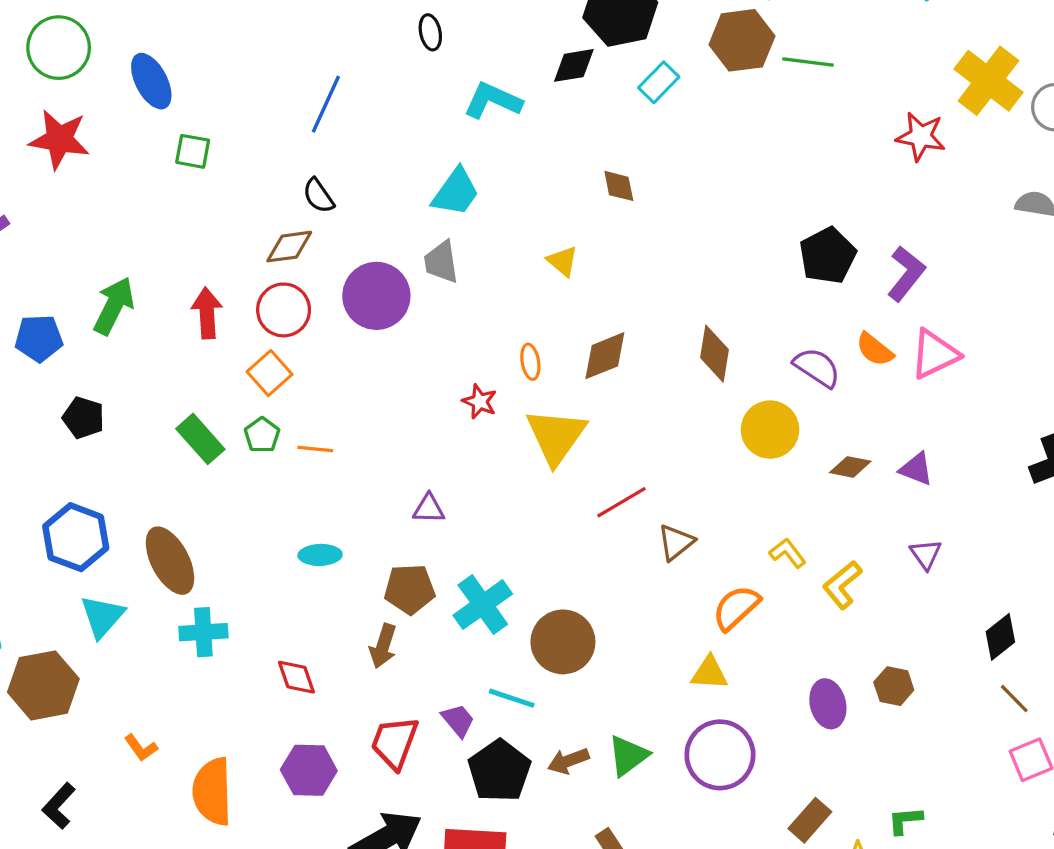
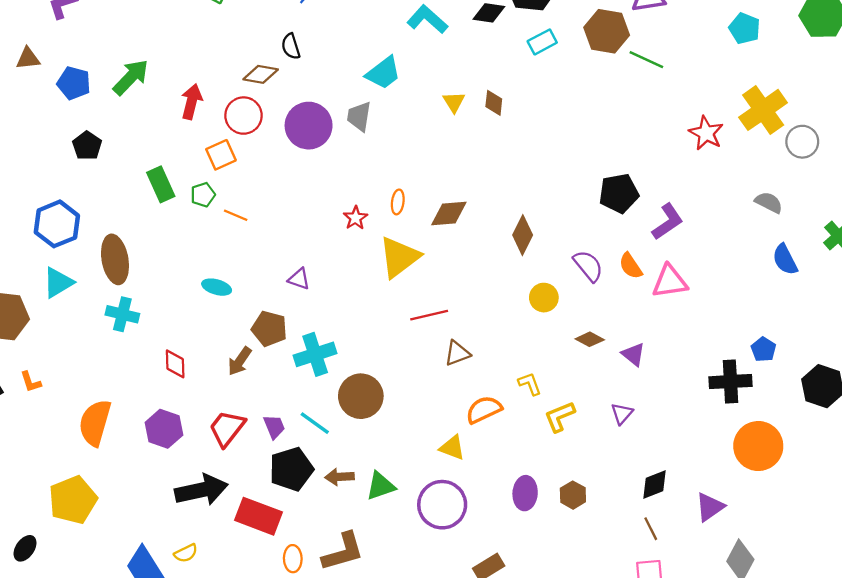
yellow triangle: (563, 261) -> (454, 102), moved
yellow circle: (770, 430) -> (544, 298), size x0.7
orange L-shape: (141, 748) -> (31, 382), moved

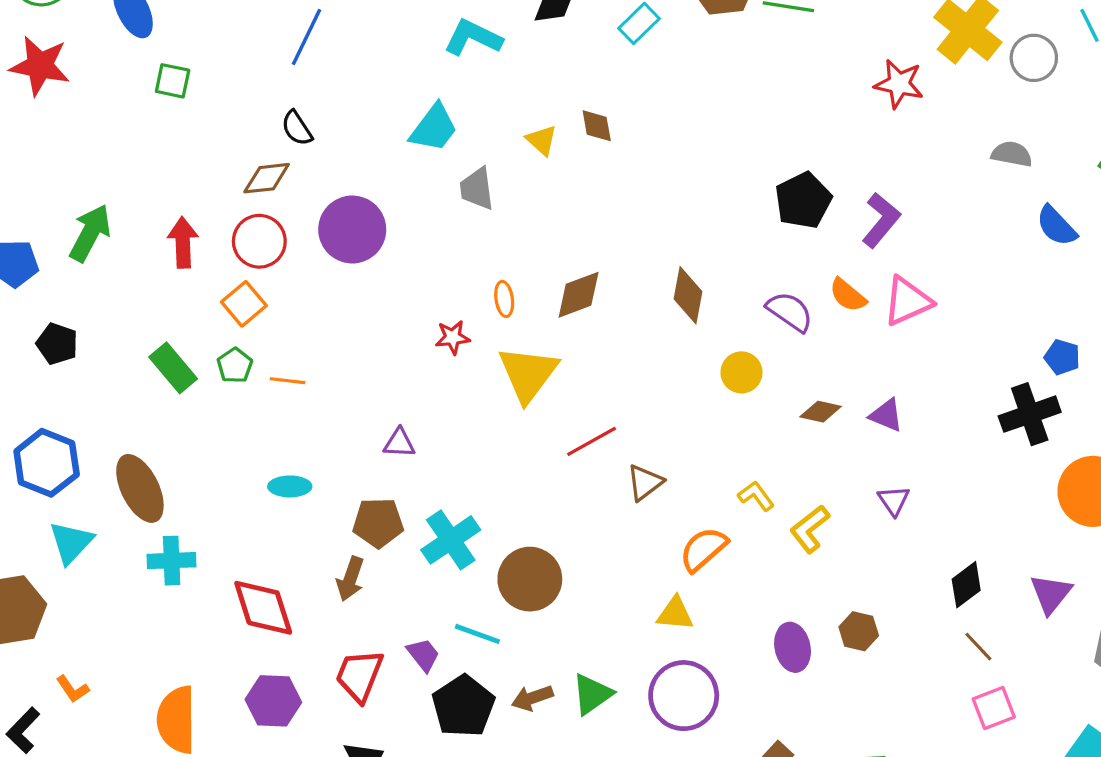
gray trapezoid: (359, 116) -> (477, 189), moved
red star: (355, 218) -> (453, 337), turned -30
red diamond: (175, 364) -> (263, 608), size x1.6

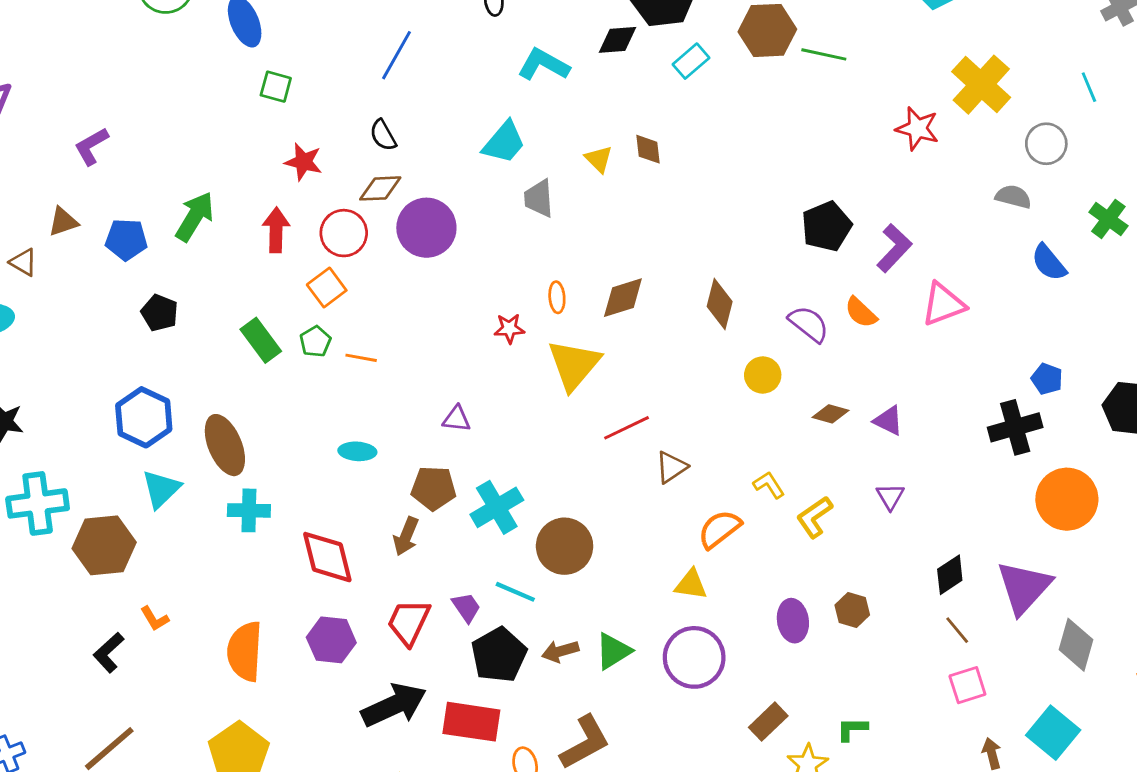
gray circle: (1034, 58) -> (1046, 144), moved
red star: (40, 66) -> (303, 162), moved, size x0.7
brown diamond: (267, 178) -> (380, 188), moved
pink triangle: (907, 301) -> (943, 304), moved
purple triangle: (1051, 594) -> (1024, 587), size x1.5

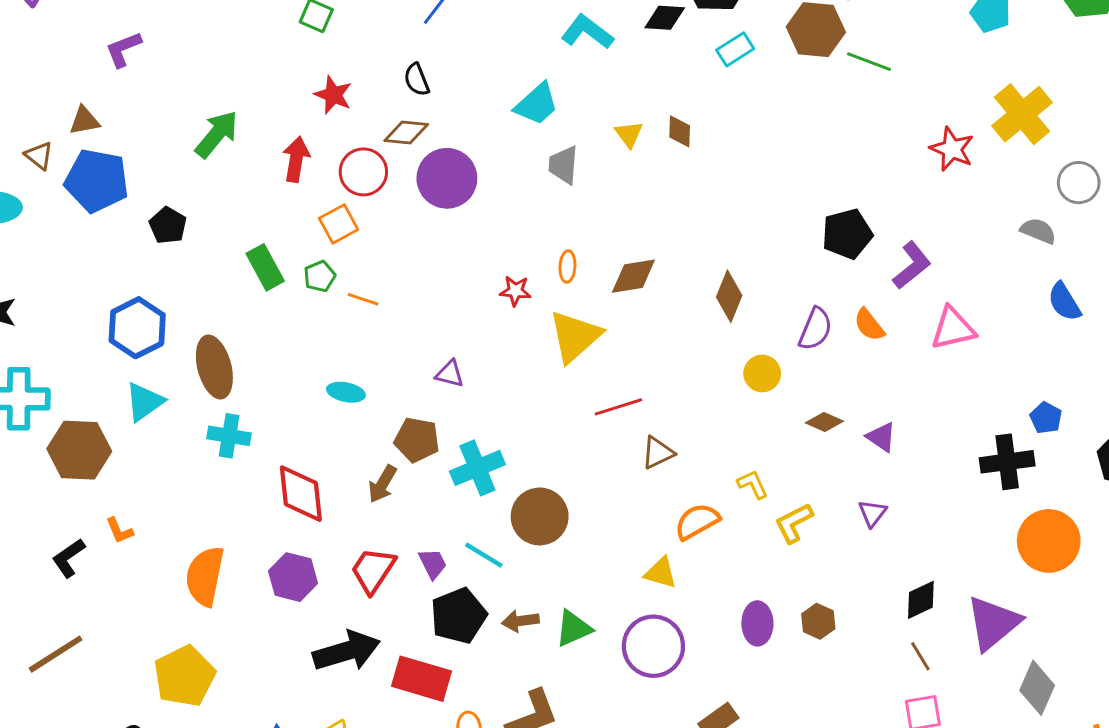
blue pentagon: (126, 239) -> (97, 181), moved, size x1.5
purple semicircle: (809, 324) -> (815, 329), turned 66

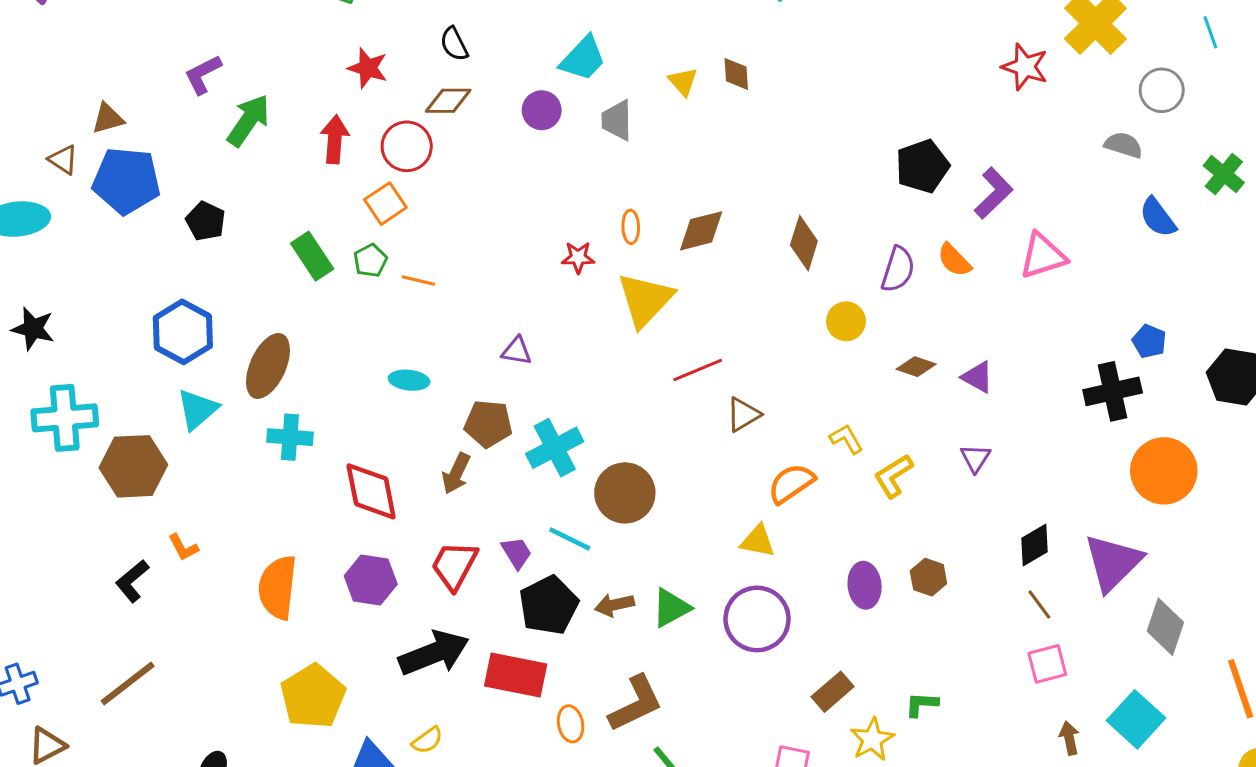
purple L-shape: (123, 49) -> (203, 74), moved
purple circle: (447, 178) -> (542, 110), moved, size x0.6
brown ellipse: (214, 367) -> (268, 366), turned 44
yellow pentagon: (184, 676) -> (313, 696), moved

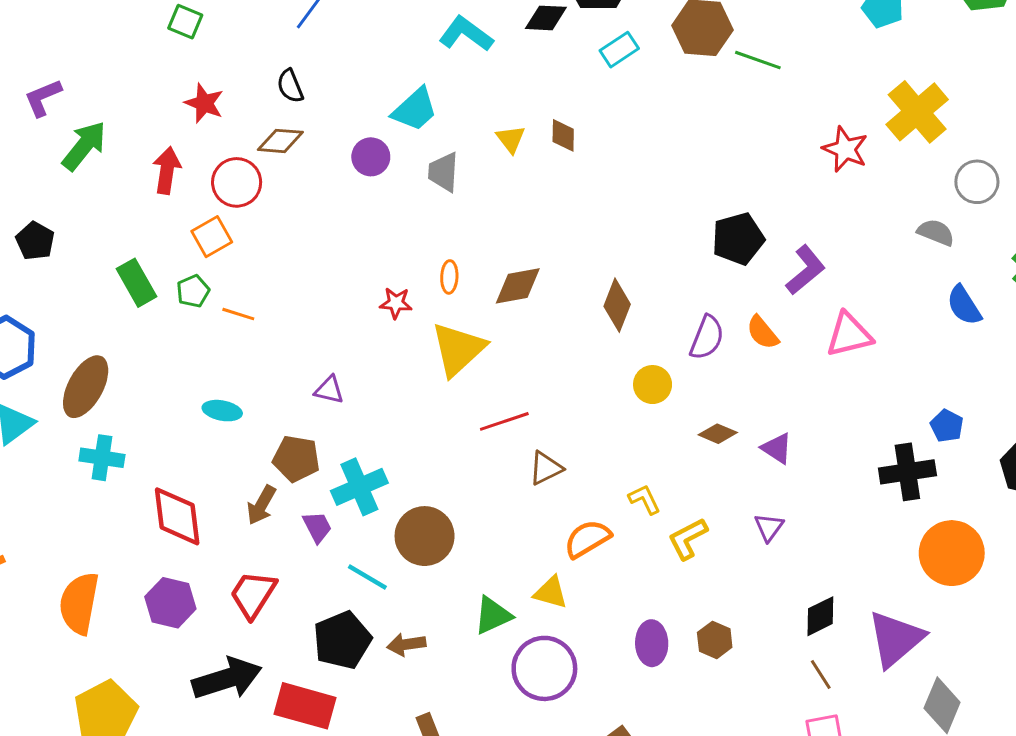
purple trapezoid: (517, 553) -> (317, 527), moved
green triangle: (671, 608) -> (493, 615), moved

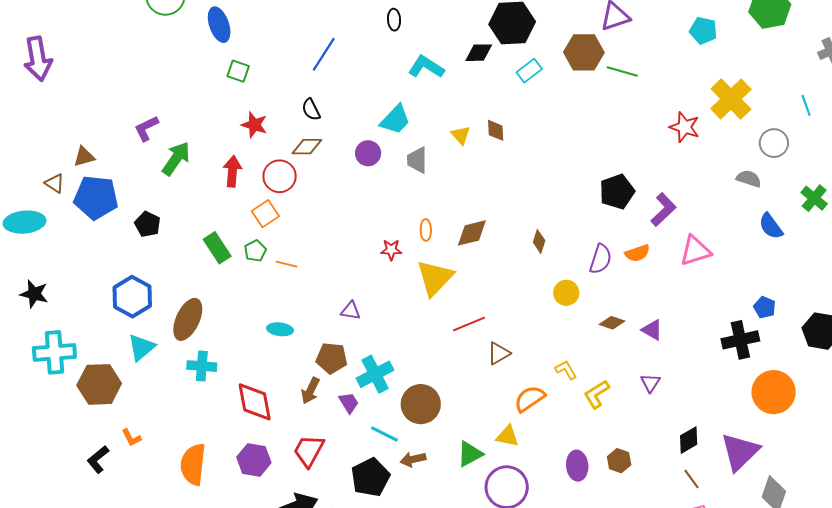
brown diamond: (617, 305) -> (539, 241), size x0.7
orange semicircle: (762, 332) -> (637, 253), turned -65
brown arrow: (406, 644) -> (413, 459), moved

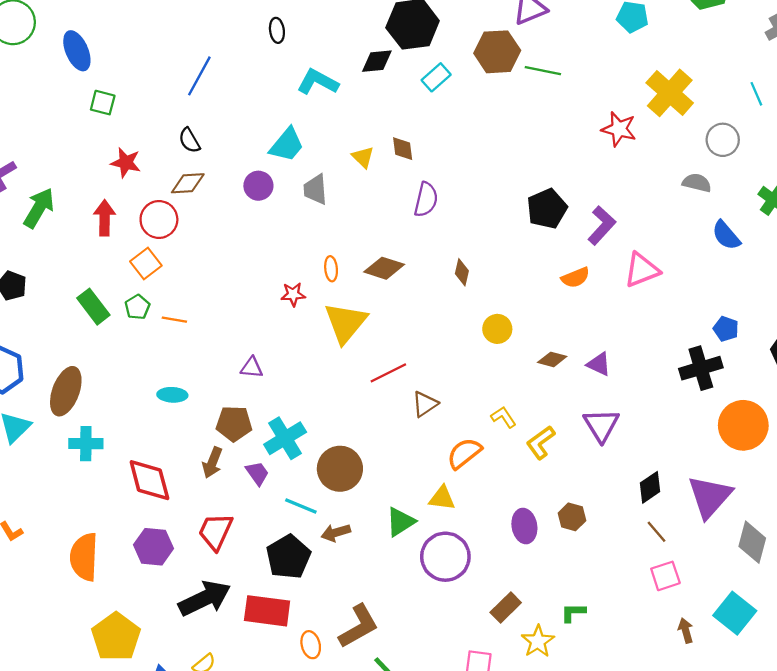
brown diamond: (472, 233) -> (384, 268), turned 36
purple semicircle: (601, 259) -> (426, 200), moved
purple triangle: (650, 383) -> (601, 425), size x1.6

